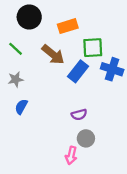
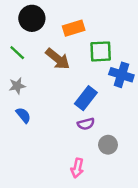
blue rectangle: (78, 71) -> (86, 98), moved
blue semicircle: (21, 107) -> (23, 115), turned 112
gray circle: (86, 138) -> (108, 145), moved

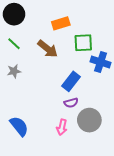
black circle: (32, 18) -> (14, 14), moved
blue semicircle: (23, 115) -> (19, 126), moved, size x1.5
gray circle: (108, 145) -> (89, 120), size x1.5
pink arrow: (77, 168) -> (62, 127), moved

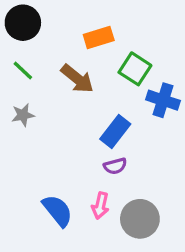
green square: (83, 43) -> (135, 69), turned 36
gray circle: (89, 120) -> (140, 219), moved
blue semicircle: (19, 126) -> (58, 211), moved

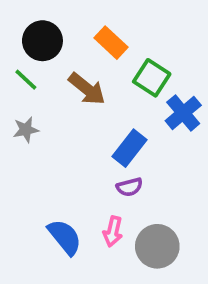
black circle: (23, 23) -> (42, 41), moved
orange rectangle: (99, 38) -> (111, 43), turned 60
blue cross: (163, 100) -> (183, 113), turned 32

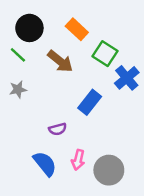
purple semicircle: (130, 187) -> (58, 129), moved

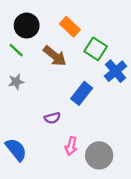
blue semicircle: (45, 164) -> (16, 150), moved

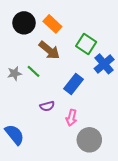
orange rectangle: (70, 27) -> (52, 24), moved
green line: (16, 50) -> (33, 71), moved
pink arrow: (71, 146) -> (71, 118), moved

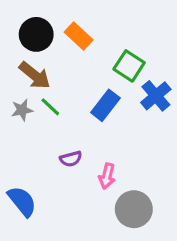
brown arrow: (49, 50) -> (35, 75), moved
blue rectangle: (74, 84) -> (105, 105), moved

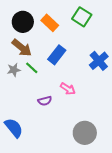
green square: (129, 66) -> (82, 17), moved
blue rectangle: (105, 105) -> (57, 55), moved
pink arrow: (107, 176) -> (68, 89), moved, turned -70

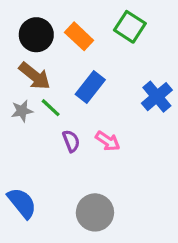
purple semicircle: (45, 101) -> (71, 141), moved, turned -96
gray circle: (85, 133) -> (95, 212), moved

